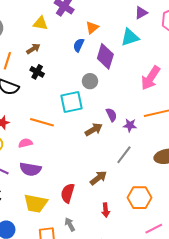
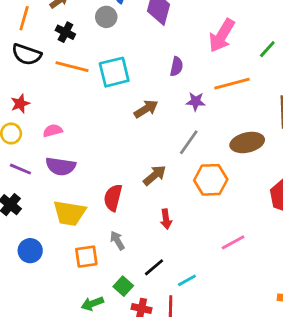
gray circle: (90, 81) -> (106, 17), moved
purple semicircle: (111, 115) -> (177, 66), moved, turned 40
orange line: (42, 122) -> (72, 67), moved
orange hexagon: (140, 198) -> (211, 180), moved

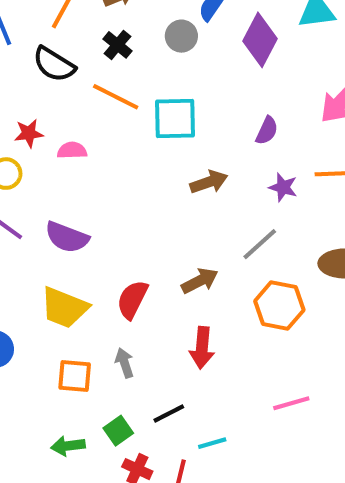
pink semicircle: (53, 131) -> (72, 150), moved
red arrow: (166, 219) -> (202, 348), size x1.4

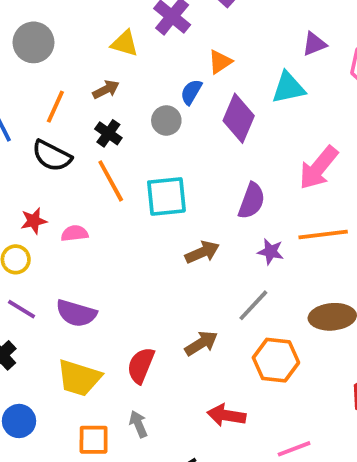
orange line: (116, 97) -> (111, 181), turned 39
purple semicircle: (267, 131) -> (252, 201), size x1.4
red arrow: (202, 348) -> (226, 415), moved, turned 99

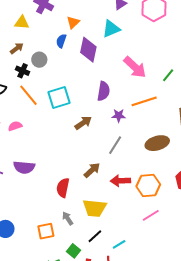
gray circle: (166, 121) -> (39, 60), moved
pink arrow: (319, 168) -> (135, 67), turned -75
orange hexagon: (276, 360) -> (148, 185), moved
yellow trapezoid: (79, 378) -> (95, 208), moved
red arrow: (226, 415) -> (120, 181), moved

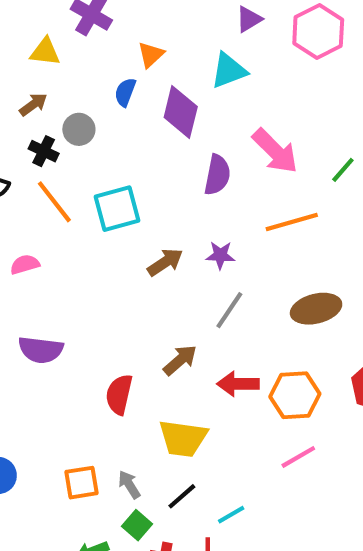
purple semicircle: (104, 91) -> (217, 175), moved
purple star: (119, 116) -> (220, 255), moved
gray arrow: (68, 218) -> (129, 484), moved

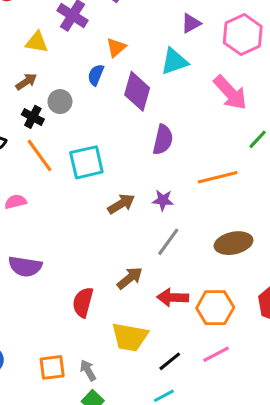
pink arrow: (275, 151) -> (230, 93), moved
black line: (182, 496) -> (170, 361), moved

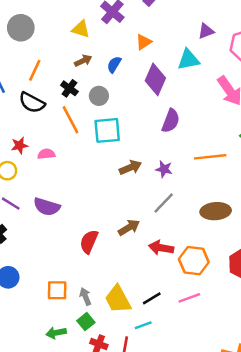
blue semicircle: (96, 75) -> (114, 65), moved
brown arrow: (26, 82) -> (83, 61), moved
gray circle: (60, 102) -> (99, 96), moved
yellow trapezoid: (130, 337) -> (118, 299), moved, turned 44

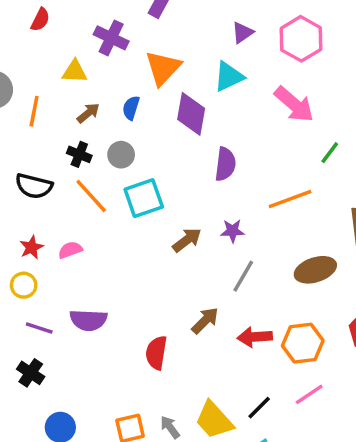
orange triangle: (144, 42) -> (163, 68), size x1.6
orange line: (35, 70) -> (34, 111), moved

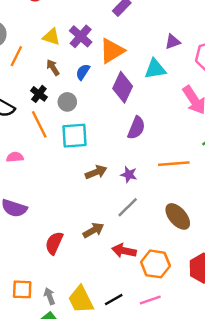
purple cross: (111, 38) -> (81, 36), moved
brown arrow: (88, 113) -> (53, 67), turned -98
brown ellipse: (315, 270) -> (178, 216), turned 52

